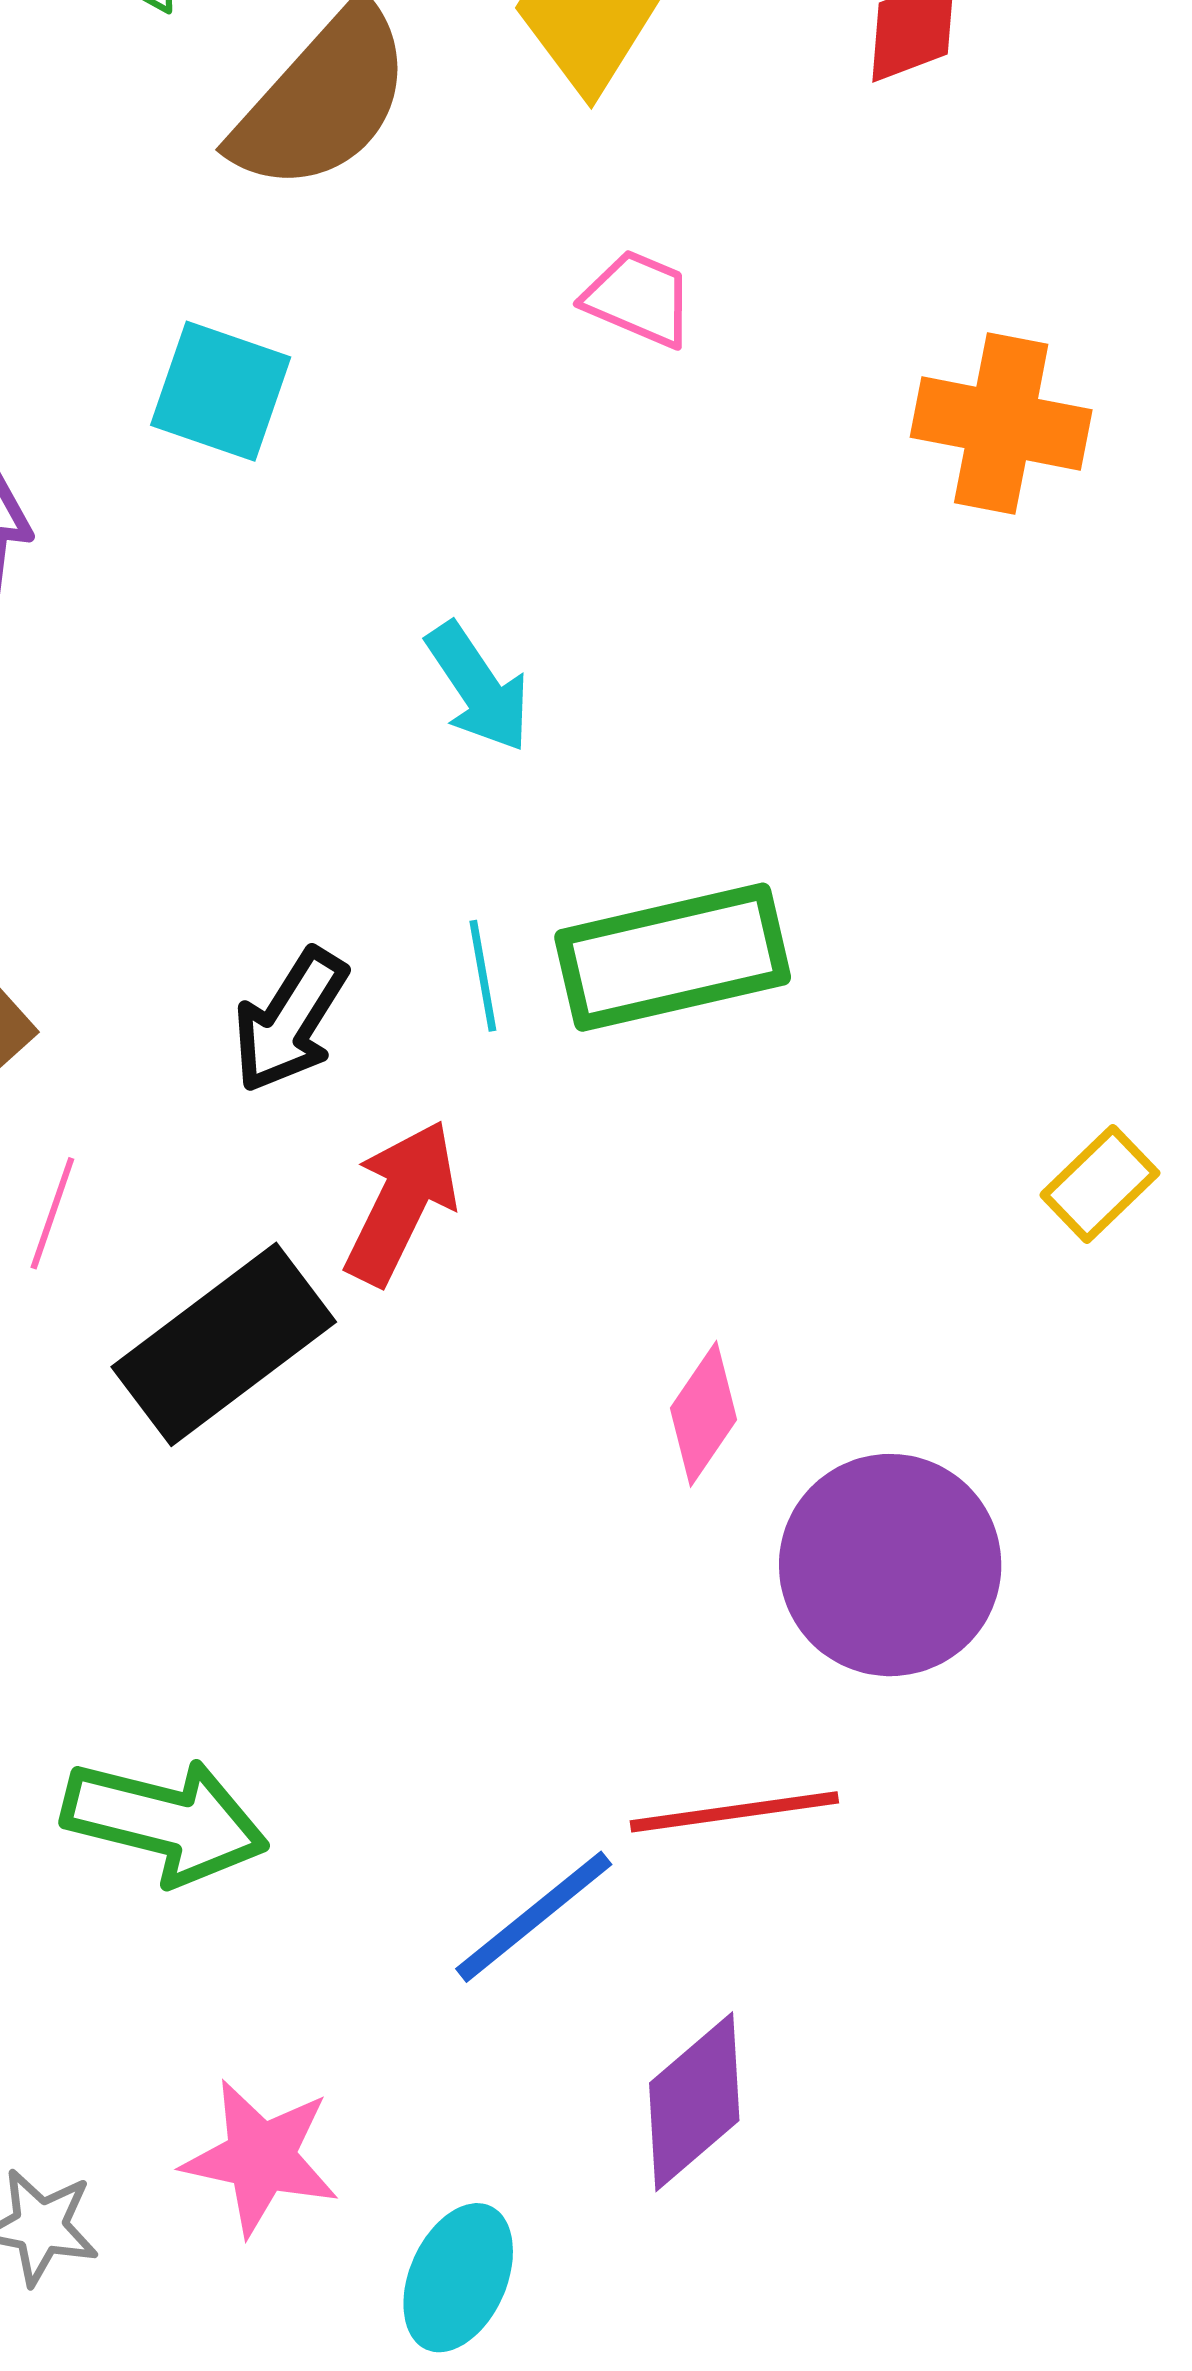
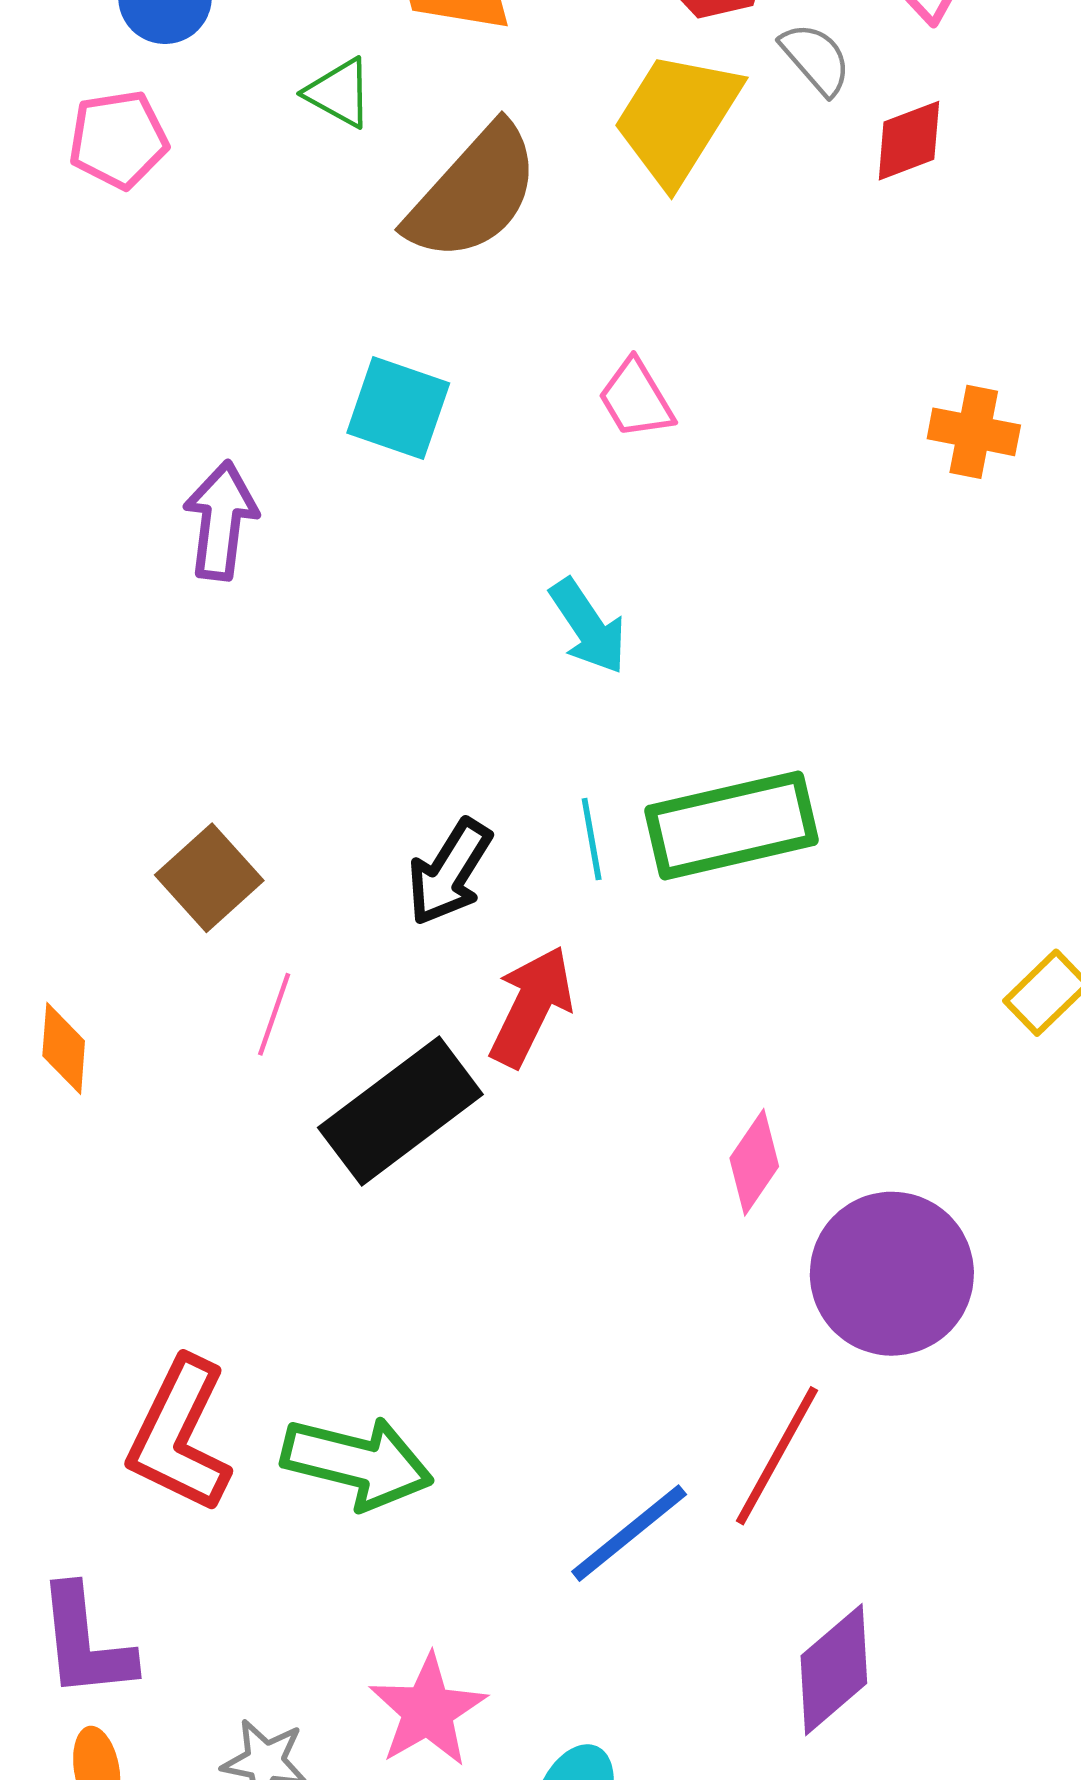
pink trapezoid: (639, 299) -> (636, 399), moved, turned -144
orange cross: (1001, 423) -> (974, 432), size x0.7
red line: (734, 1812) -> (777, 1456), turned -53
purple diamond: (694, 2102) -> (834, 1670), moved
pink star: (261, 2157) -> (428, 1711), turned 30

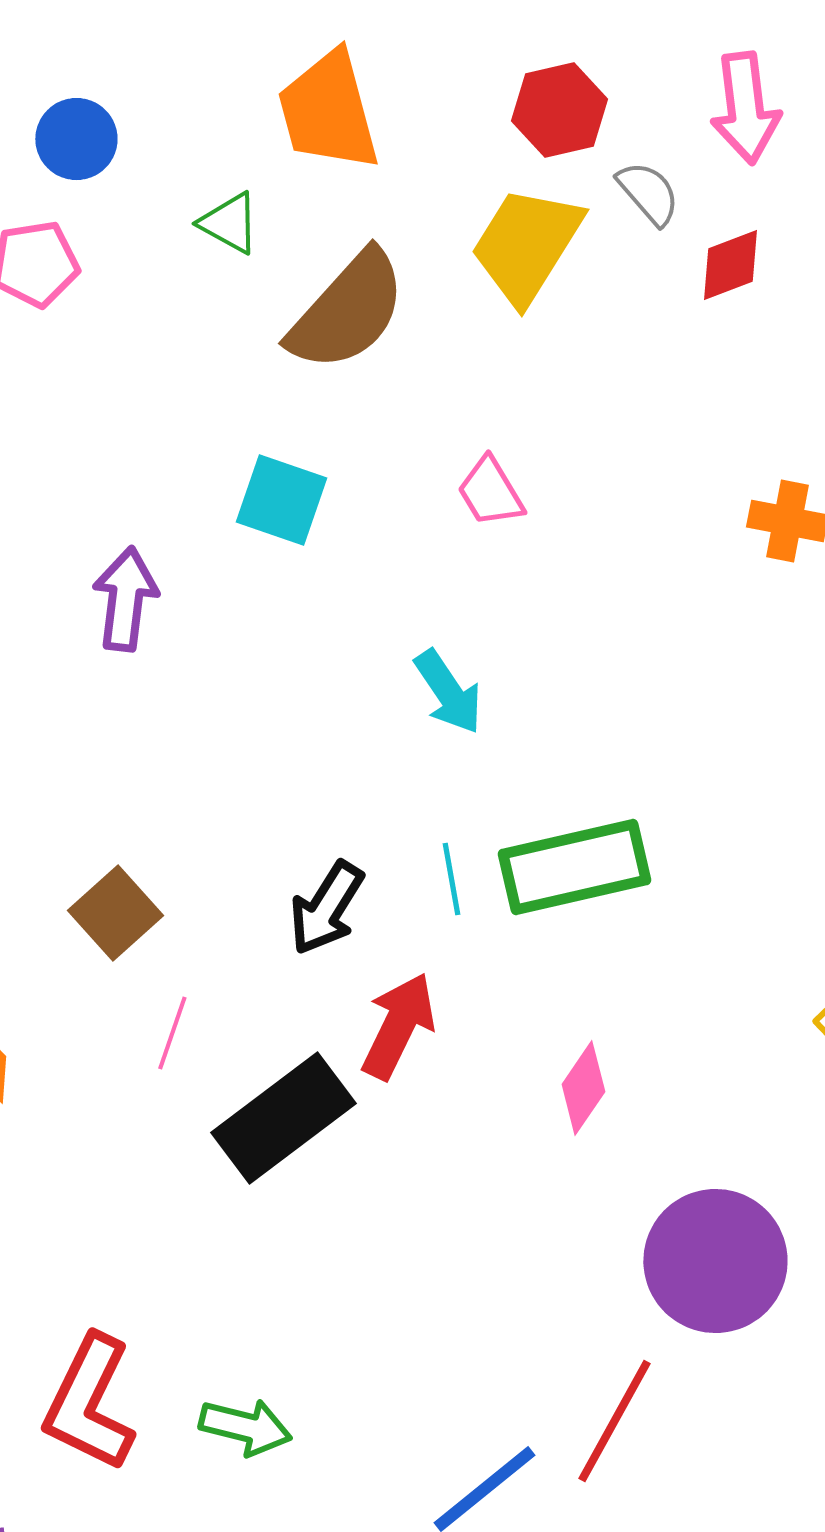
pink diamond: (754, 1162) -> (583, 1088), moved
green arrow: (357, 1463) -> (245, 1427), size x0.7

